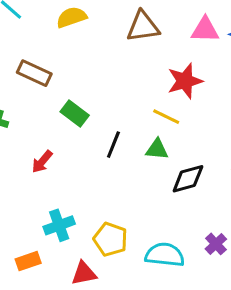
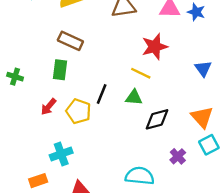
brown rectangle: (34, 73) -> (70, 41), moved
green rectangle: (75, 114) -> (60, 70), moved, turned 60
yellow pentagon: (110, 239) -> (78, 111), moved
purple cross: (216, 244) -> (178, 156), moved

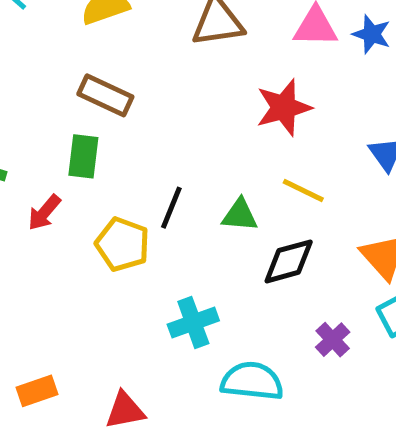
yellow line: (141, 73) -> (303, 191), moved
red arrow: (48, 107) -> (44, 213), moved
cyan cross: (61, 154) -> (193, 322), moved

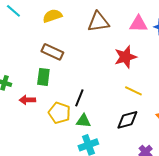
red arrow: (44, 213) -> (27, 100), turned 49
green triangle: (240, 215) -> (83, 121), moved

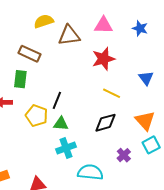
yellow semicircle: (52, 16) -> (44, 21), moved
brown triangle: (98, 22) -> (69, 35), moved
pink triangle: (138, 24) -> (103, 25), moved

